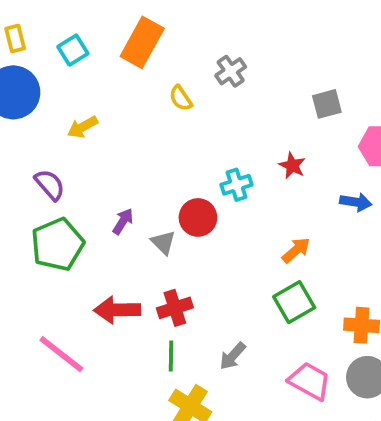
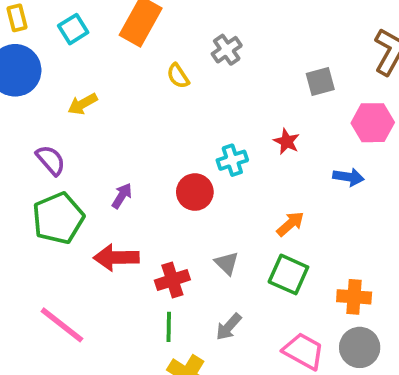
gray triangle: (163, 242) -> (227, 263), moved
green square: (294, 302) -> (288, 274), turned -36
red arrow: (117, 310) -> (116, 258), moved

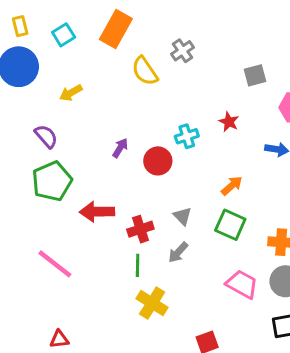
yellow semicircle: (178, 76) -> (145, 71), size x1.5
purple arrow: (122, 196) -> (120, 148), moved
gray arrow: (229, 327) -> (178, 252), moved

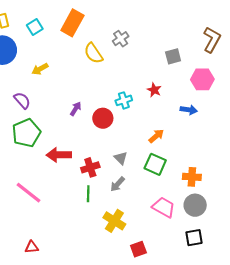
yellow cross: (152, 303) -> (114, 221), moved

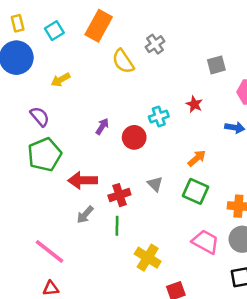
gray arrow: (118, 184) -> (85, 215), moved
pink line: (28, 193) -> (50, 251), moved

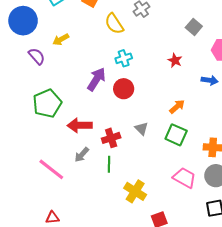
gray square: (216, 65) -> (194, 27), turned -35
purple semicircle: (40, 117) -> (37, 56), moved
cyan cross: (159, 117) -> (124, 58), moved
purple arrow: (102, 126) -> (96, 79), size x1.6
pink line: (50, 251) -> (51, 169), moved

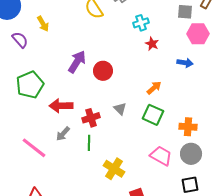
gray square: (194, 27) -> (185, 12), moved, turned -35
yellow arrow: (61, 39) -> (43, 24), turned -91
cyan cross: (124, 58) -> (141, 23), moved

